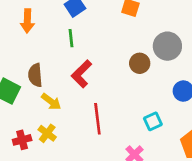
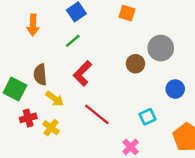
green line: (71, 38) -> (73, 41), turned 56
red line: (97, 119) -> (97, 114), turned -44
red cross: (22, 140) -> (28, 118), moved

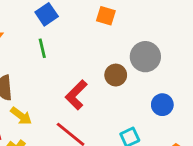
green line: (73, 41) -> (42, 48), turned -63
red L-shape: (82, 73) -> (76, 95), moved

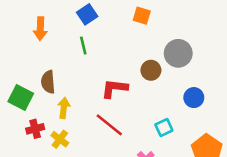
red L-shape: (76, 95) -> (114, 88), turned 52
yellow arrow: (21, 116) -> (64, 108), turned -120

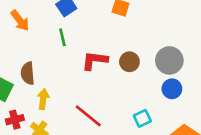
orange arrow: (40, 29) -> (20, 21), turned -40
gray circle: (178, 53) -> (169, 60), moved
red L-shape: (114, 88) -> (95, 60), moved

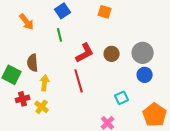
red L-shape: (95, 60) -> (85, 53), turned 145
red line: (88, 116) -> (79, 81), moved, turned 35

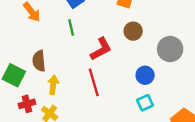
brown circle: (112, 54) -> (133, 31), moved
blue circle: (145, 75) -> (145, 75), moved

